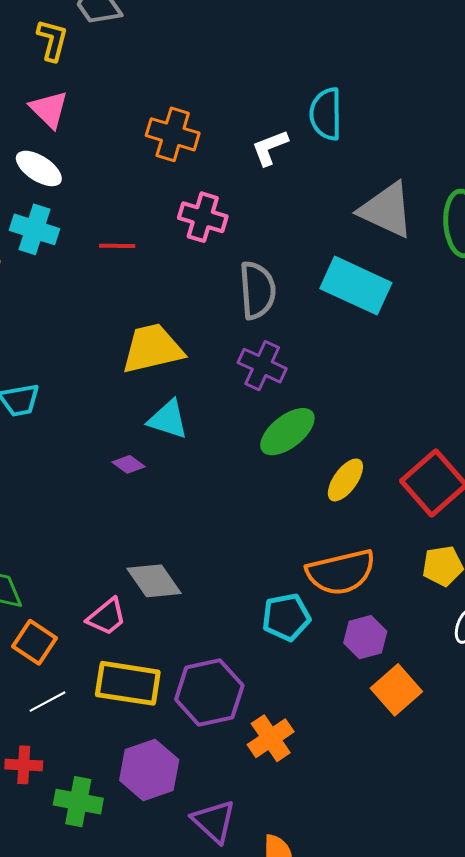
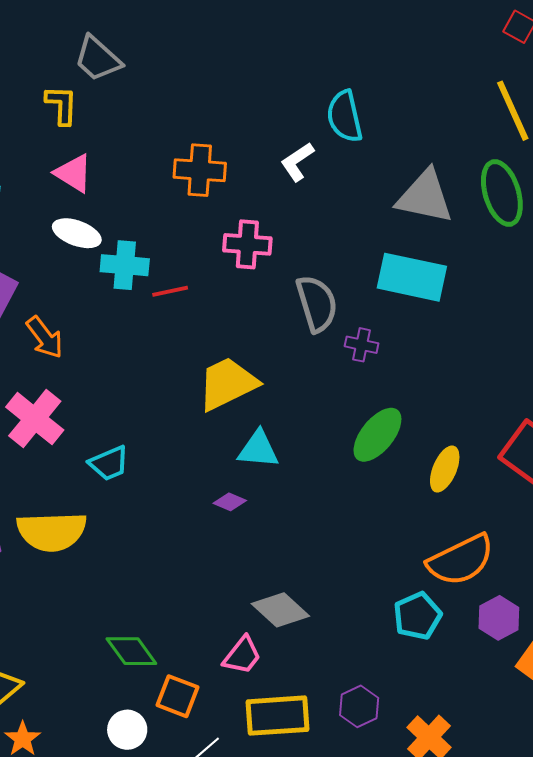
cyan cross: (35, 229) -> (125, 265), moved
purple cross: (262, 366) -> (362, 345), moved, size x0.7
purple hexagon: (209, 692) -> (359, 706), size x0.6

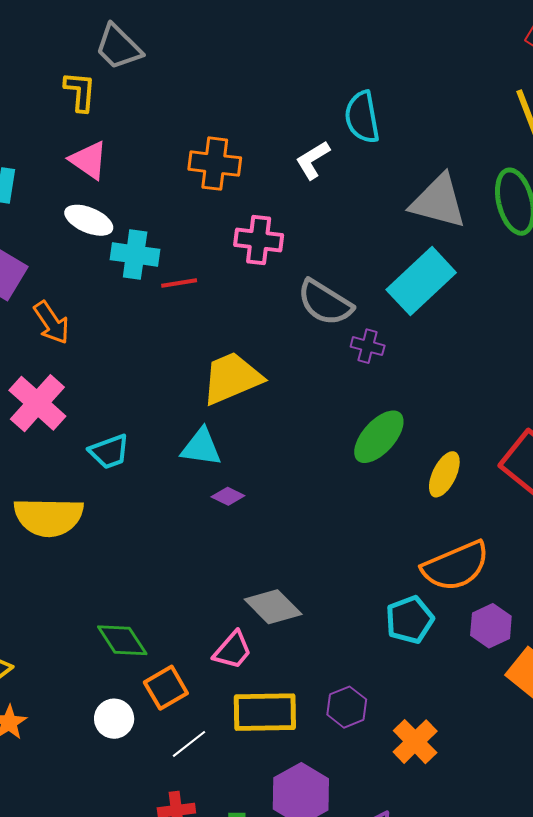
cyan rectangle: (412, 277) -> (421, 281), turned -58
gray semicircle: (317, 304) -> (325, 303), turned 136
cyan triangle: (258, 449) -> (201, 447), moved
orange square: (177, 696) -> (166, 688), turned 36

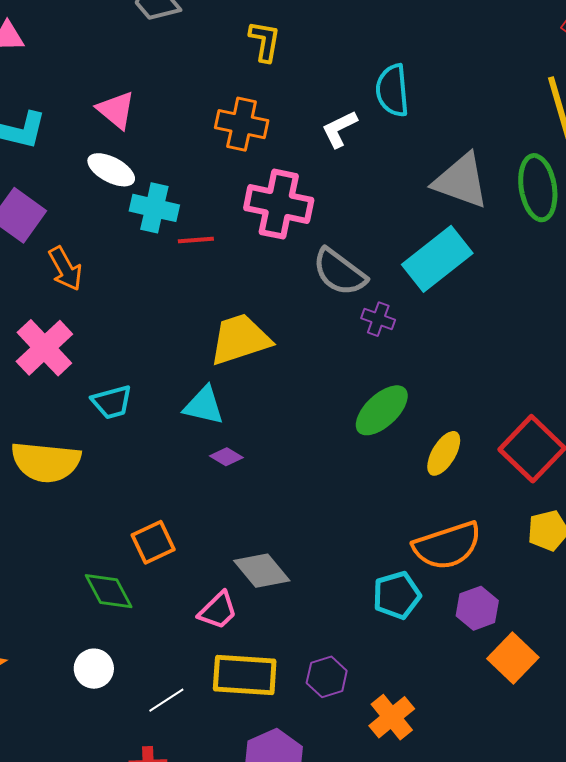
yellow L-shape: (80, 91) -> (265, 41), moved
pink cross: (259, 240) -> (279, 204), size x1.4
orange square: (166, 688) -> (153, 542), moved

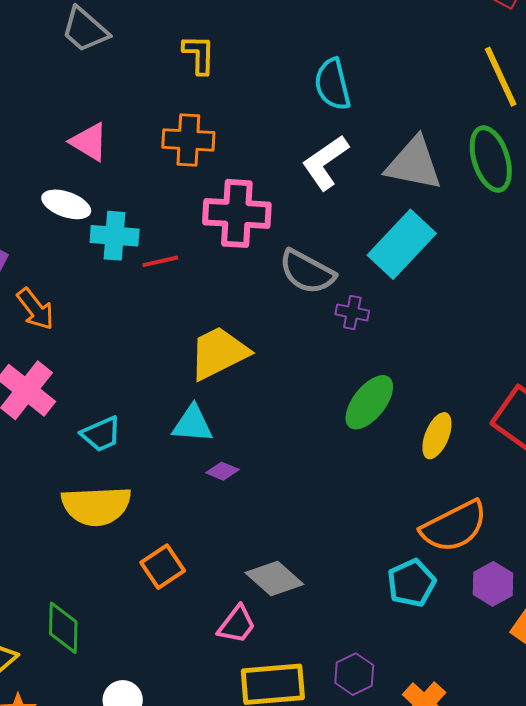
pink triangle: (116, 110) -> (89, 142), moved
white L-shape: (339, 129) -> (325, 162), moved, size x1.4
yellow semicircle: (46, 462) -> (96, 506), moved
green diamond: (109, 591) -> (63, 628), moved, turned 38

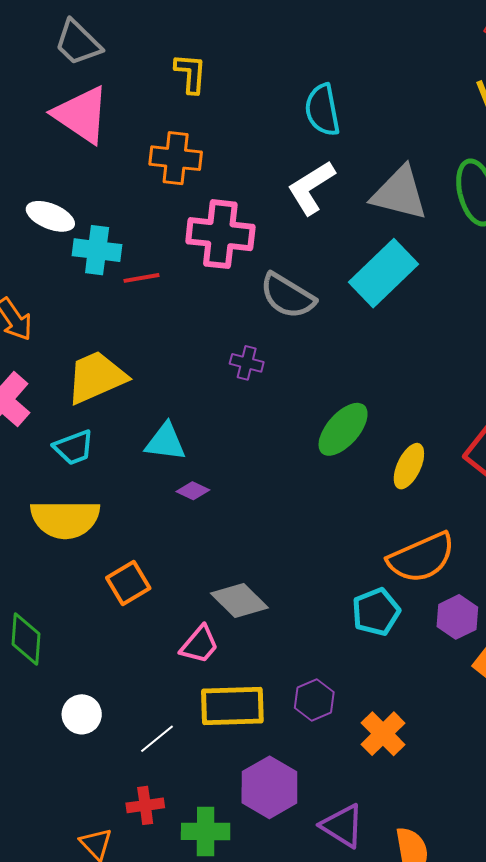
pink triangle: (89, 142) -> (81, 115), moved, size x1.5
purple cross: (352, 312) -> (247, 363), moved
yellow trapezoid: (219, 353) -> (96, 377), moved

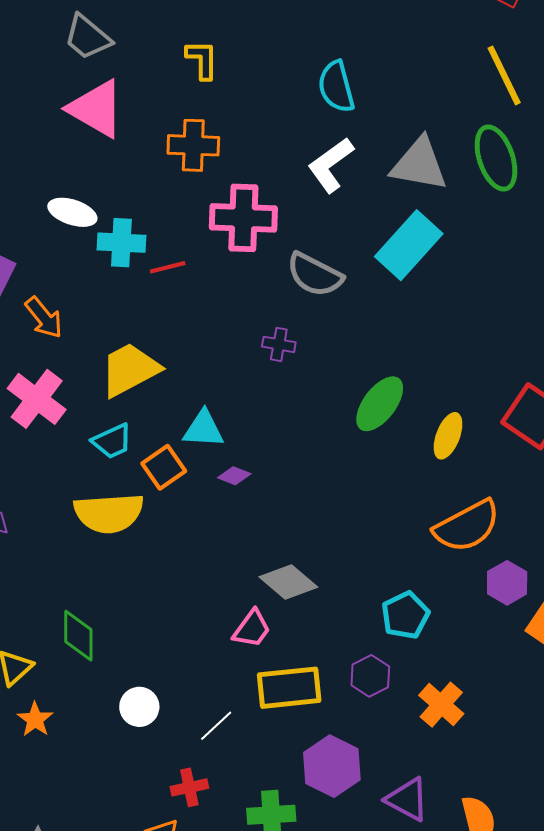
orange square: (128, 583) -> (164, 467), moved
cyan pentagon: (376, 612) -> (405, 615), moved
red cross: (145, 805) -> (189, 787), moved

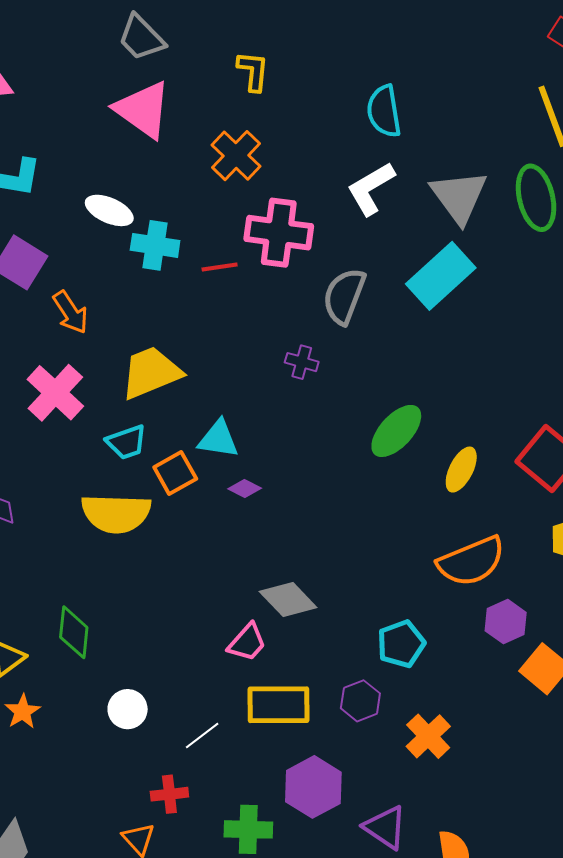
orange cross: (193, 145) -> (236, 156), turned 36
gray triangle: (419, 164) -> (459, 197), turned 38
red line: (168, 267) -> (220, 267), moved
gray semicircle: (315, 275) -> (344, 296), turned 78

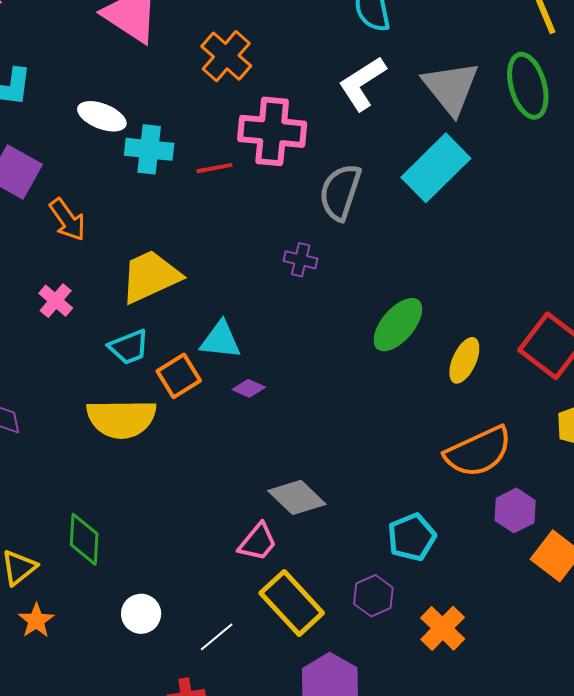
pink cross: (55, 393) -> (56, 301), size x0.6
yellow rectangle: (278, 705) -> (292, 603), turned 50

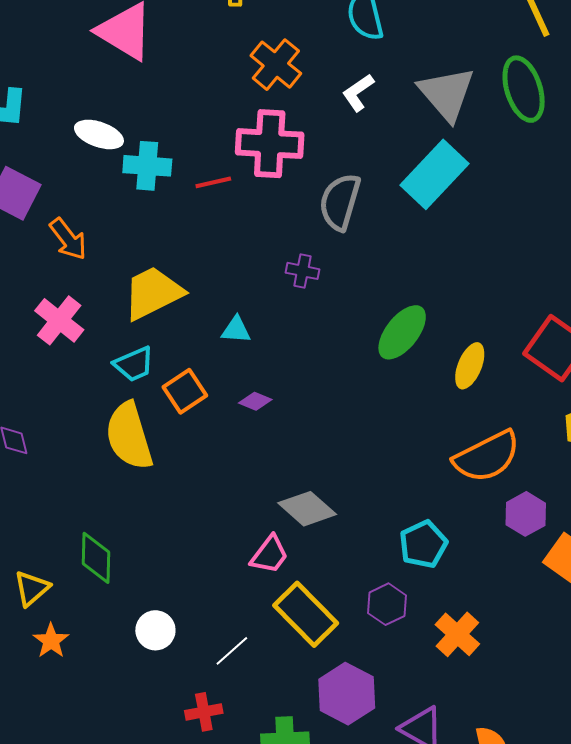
orange cross: (226, 56) -> (276, 65), moved
white L-shape: (362, 83) -> (358, 93), size x0.7
pink cross: (56, 301) -> (59, 320), size x1.4
cyan triangle: (221, 340) -> (236, 330), moved, size x0.7
yellow semicircle: (121, 419) -> (129, 436), turned 76

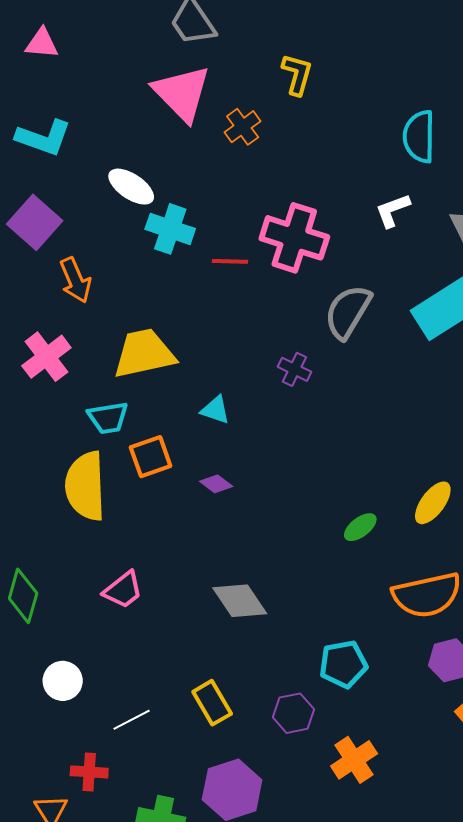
orange cross: (276, 65) -> (243, 127), moved, size x0.7
green ellipse: (402, 332) -> (360, 527), moved, size x0.6
pink trapezoid: (270, 555) -> (123, 590), moved
yellow rectangle: (306, 614) -> (212, 703), size x0.7

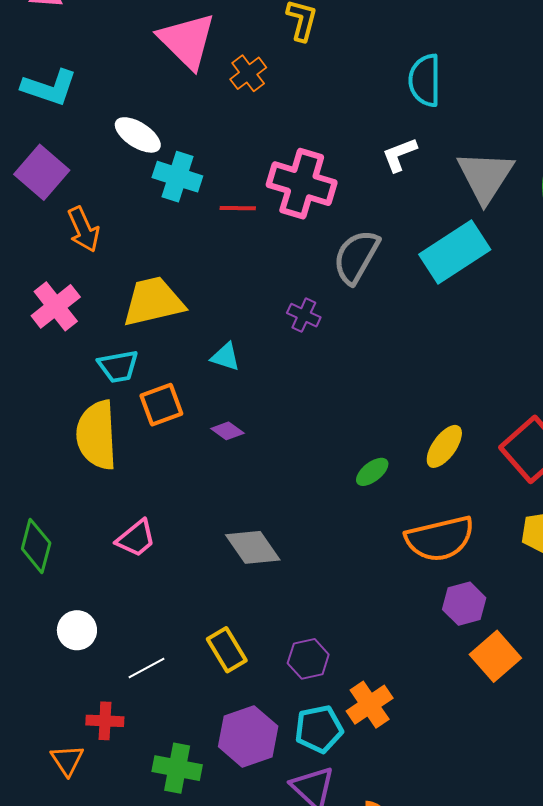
cyan pentagon: (343, 664) -> (319, 729), moved

